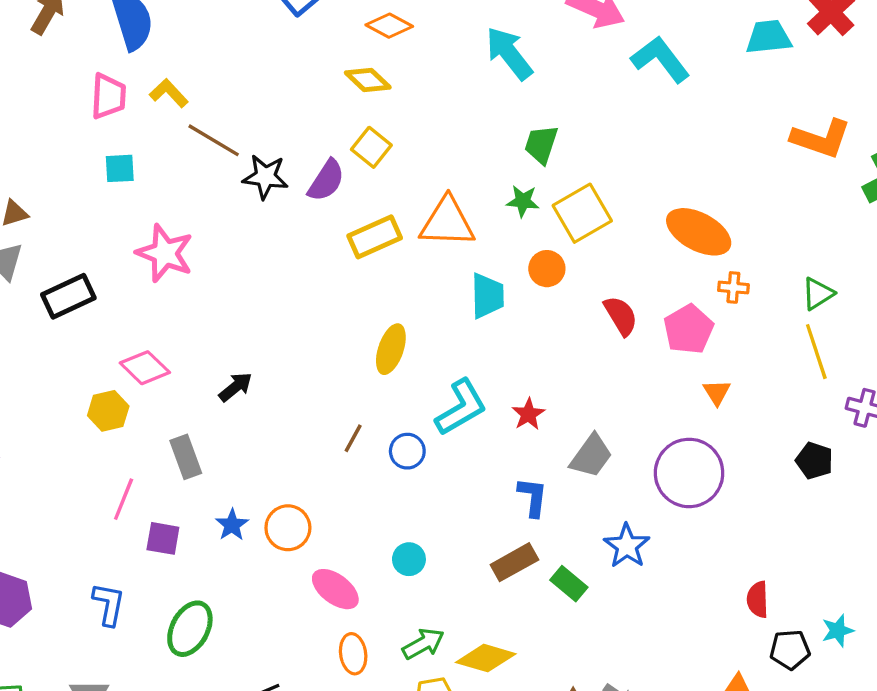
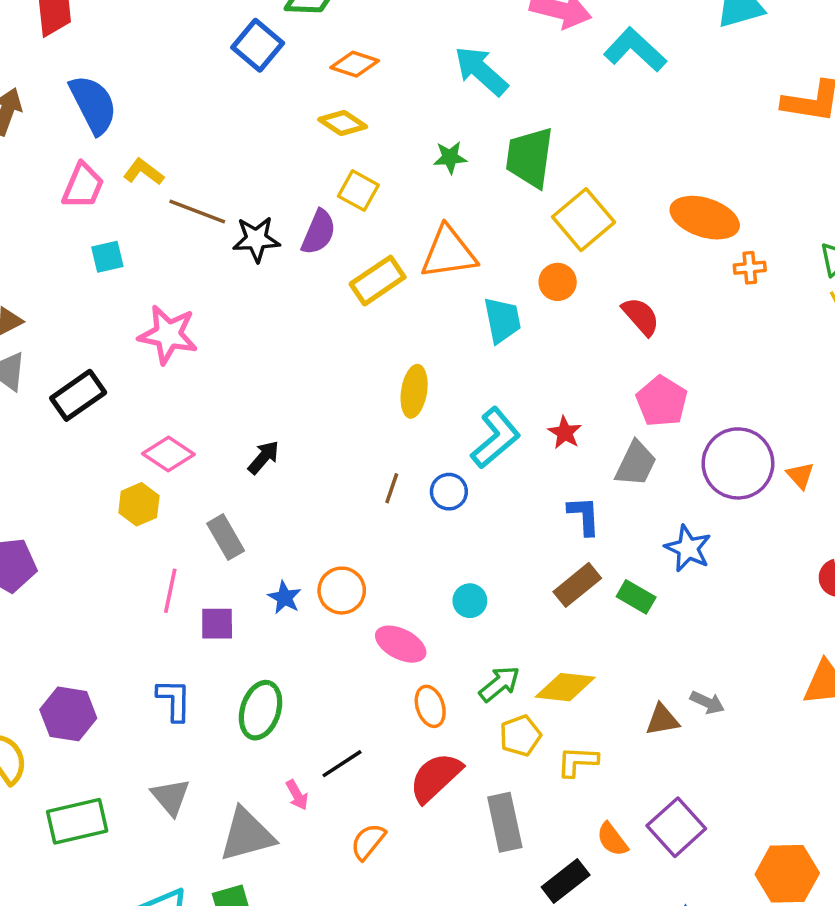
pink trapezoid: (108, 96) -> (83, 186), turned 30
green trapezoid: (541, 144) -> (530, 157), size x1.5
green star: (523, 201) -> (450, 157), moved
pink pentagon: (688, 329) -> (662, 401), moved
orange triangle: (717, 392) -> (800, 475), moved

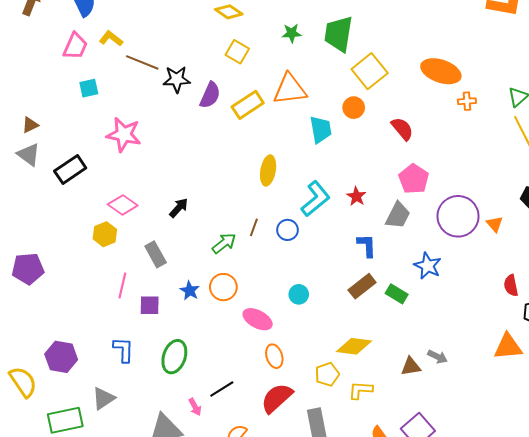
purple semicircle: (319, 232) -> (210, 95), moved
green arrow: (499, 684) -> (224, 243), moved
gray triangle: (171, 797) -> (103, 398), moved, turned 35

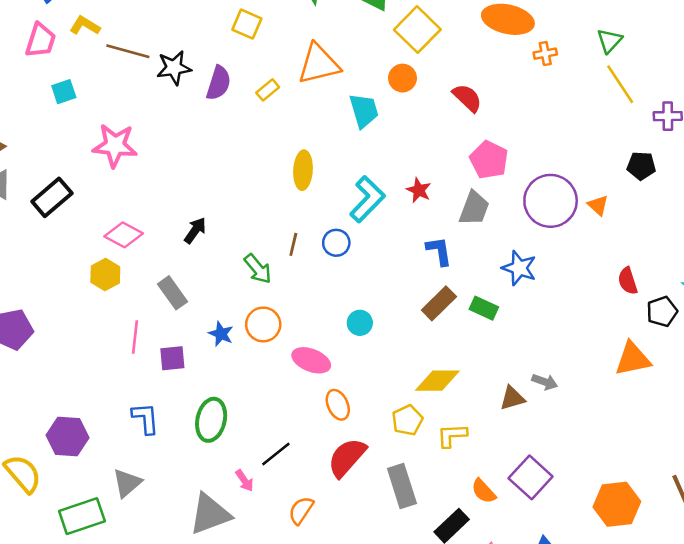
yellow rectangle: (248, 105) -> (268, 90), size x0.6
green arrow: (224, 243) -> (258, 269), turned 95

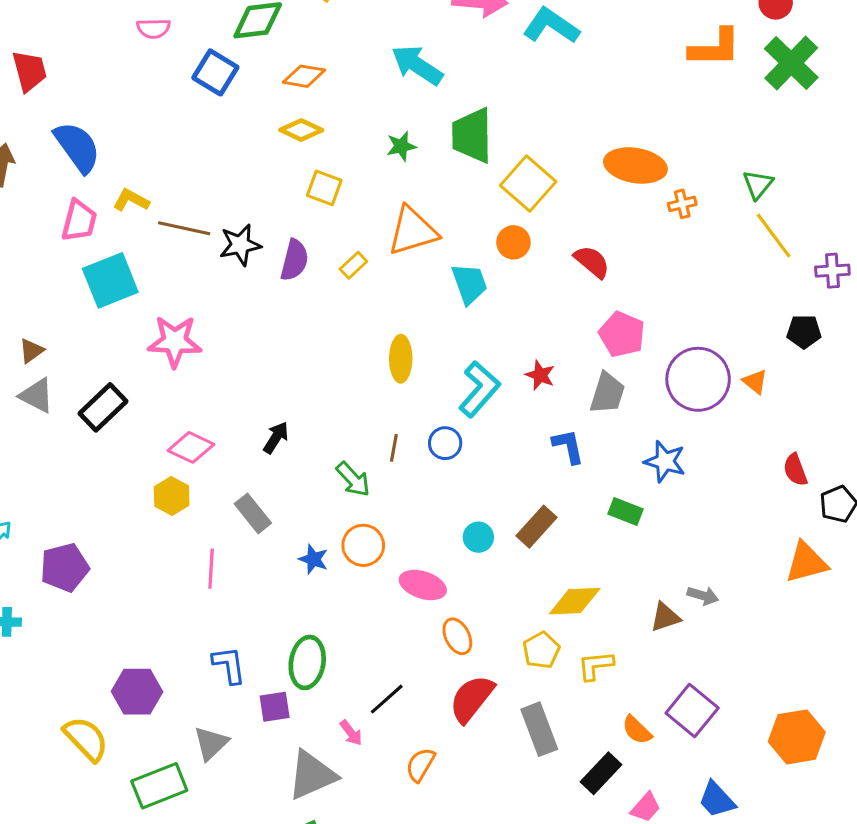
cyan square: (64, 92) -> (110, 280), size x1.8
brown rectangle: (439, 303) -> (537, 527), moved
purple square: (172, 358) -> (275, 707), moved

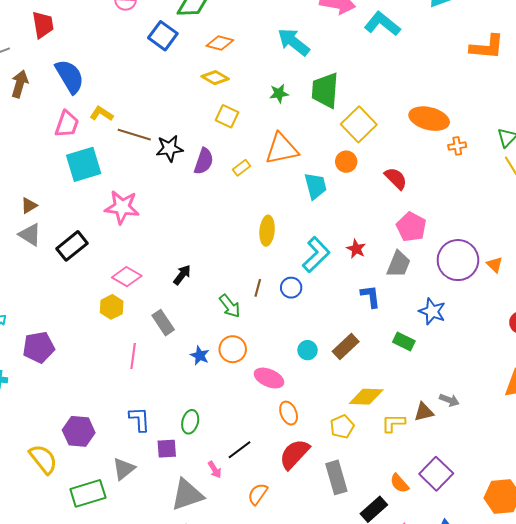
green ellipse: (307, 662) -> (190, 422), size x0.7
yellow L-shape: (596, 666) -> (393, 423), moved

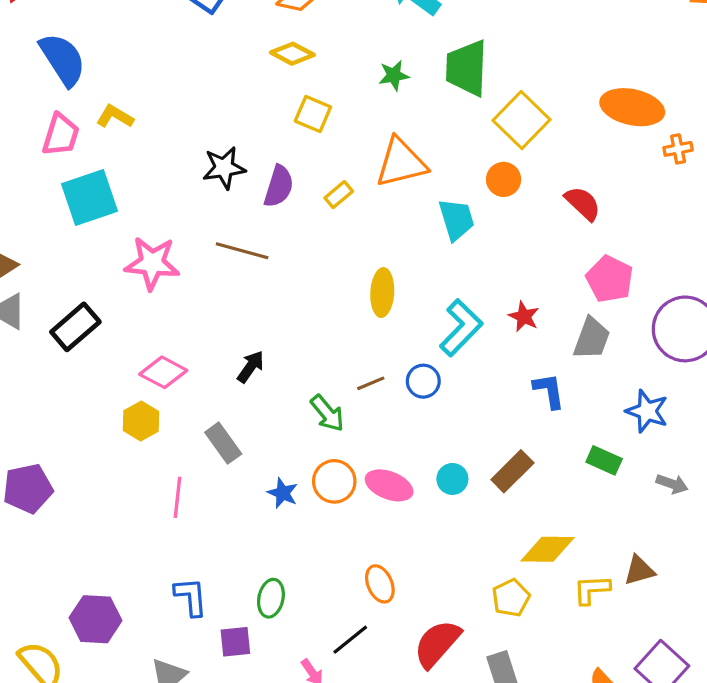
brown line: (134, 135) -> (242, 251), moved
brown line: (258, 288) -> (371, 383), turned 54
pink ellipse: (269, 378) -> (389, 485), moved
gray arrow: (449, 400) -> (672, 484), moved
orange ellipse: (289, 413) -> (380, 584), moved

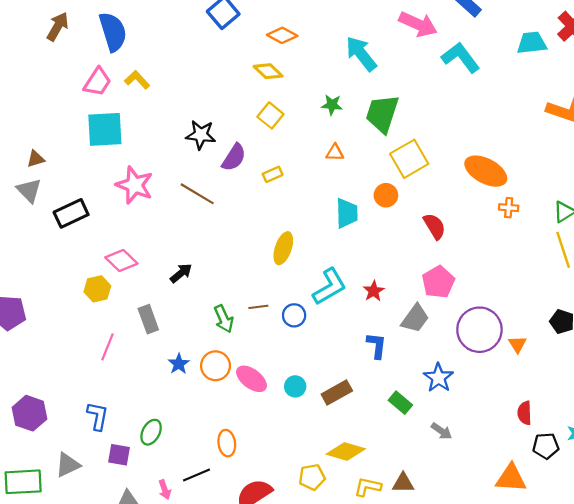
orange triangle: (401, 163) -> (335, 153), moved, size x0.5

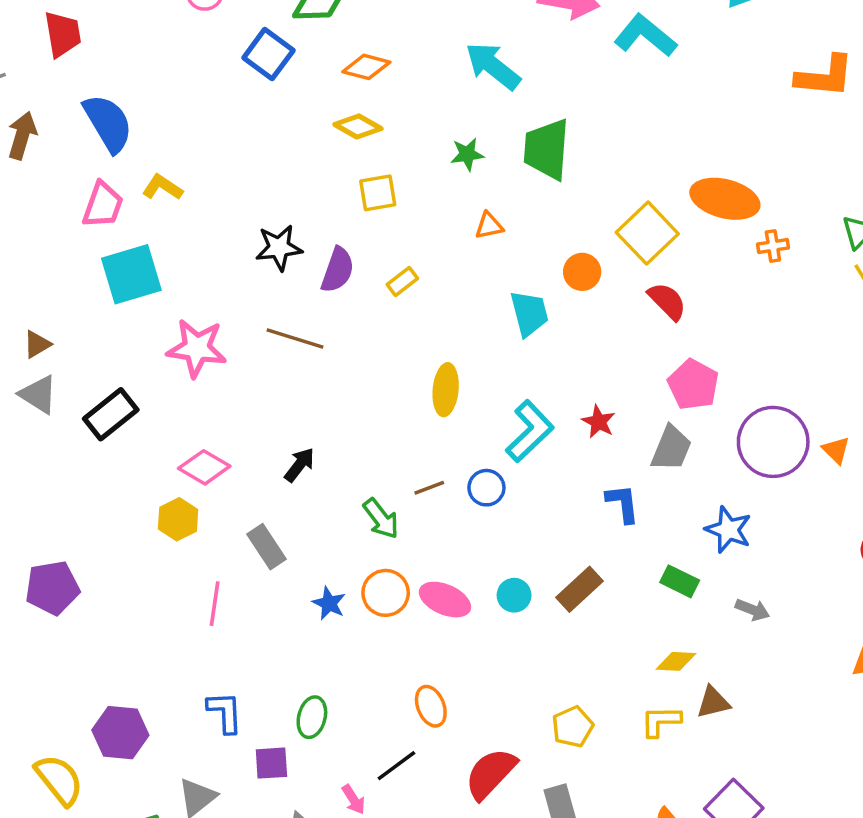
yellow square: (270, 115) -> (378, 193), turned -35
yellow square: (409, 159) -> (647, 233), moved
yellow diamond: (346, 451) -> (676, 661), moved, size x0.7

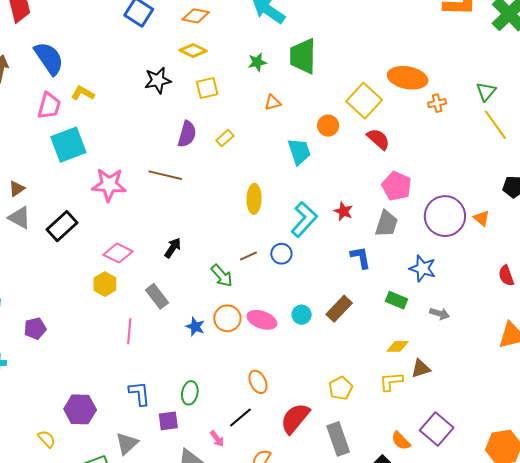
black star: (279, 248) -> (158, 80), moved
purple pentagon: (52, 588) -> (35, 329), size x0.7
yellow semicircle: (59, 780) -> (47, 439), size x0.6

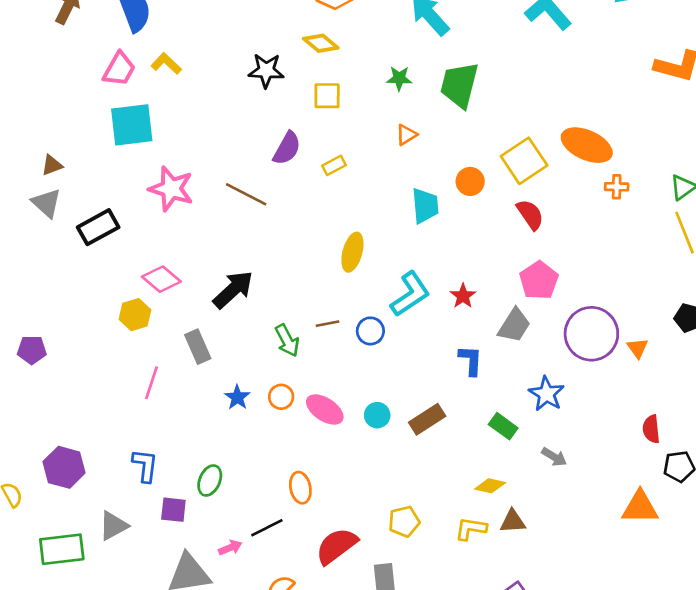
orange triangle: (273, 103) -> (406, 135), turned -30
black arrow: (173, 248) -> (233, 290), size x1.6
orange circle: (227, 318) -> (281, 397), size x0.7
pink arrow: (217, 439) -> (230, 548), turned -90

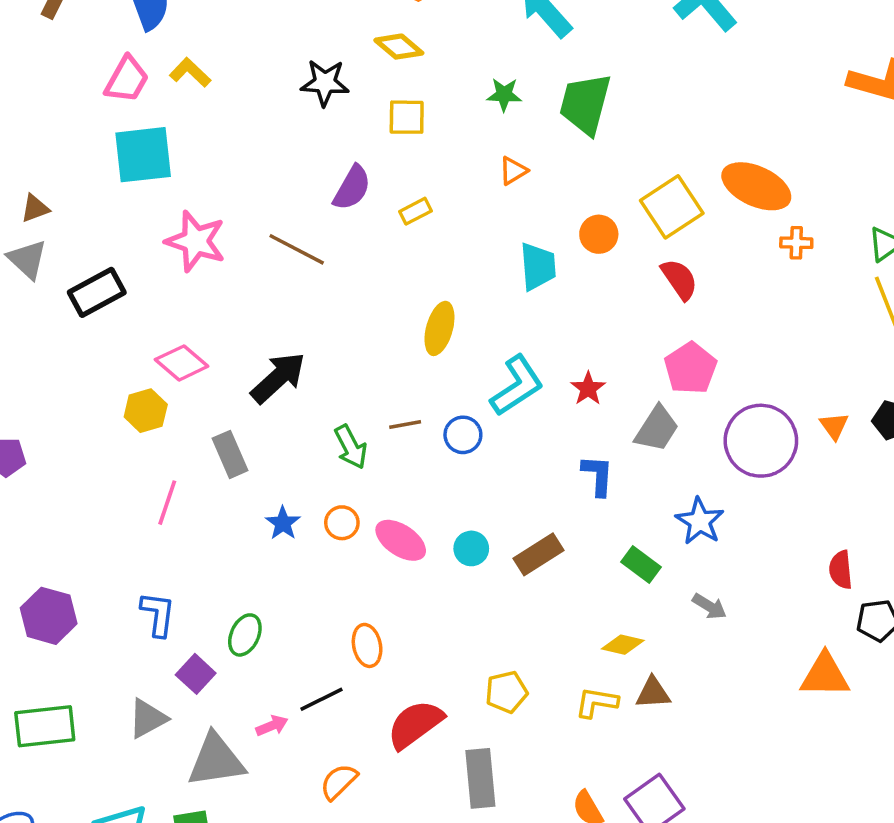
orange triangle: (638, 348) -> (834, 426), moved
purple square: (173, 510) -> (196, 674), turned 36
gray triangle: (113, 526) -> (148, 718), moved

